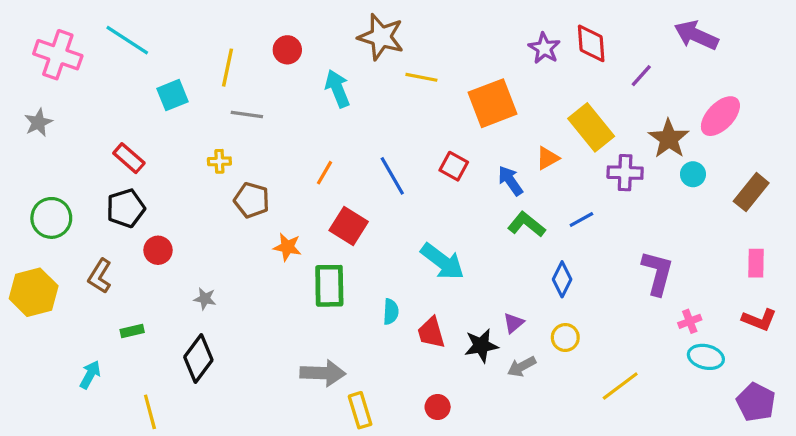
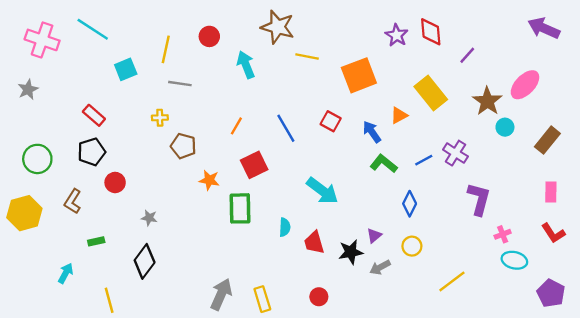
purple arrow: (696, 35) -> (544, 28), moved
purple cross: (625, 173) -> (455, 153), moved, turned 30
red square: (349, 226) -> (254, 165), turned 32
red L-shape: (759, 320) -> (553, 233), turned 35
gray arrow: (323, 373) -> (221, 294), moved, turned -68

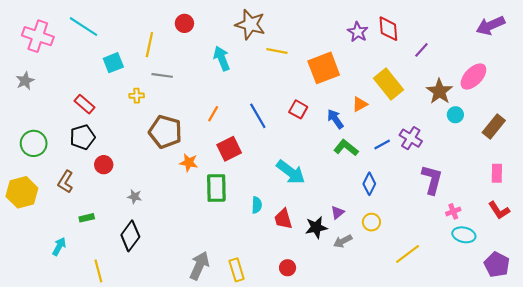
purple arrow: (544, 28) -> (490, 25), turned -48
red circle: (209, 36) -> (184, 23), moved
yellow cross: (160, 118) -> (137, 96), moved
brown pentagon: (183, 146) -> (165, 132), size x1.4

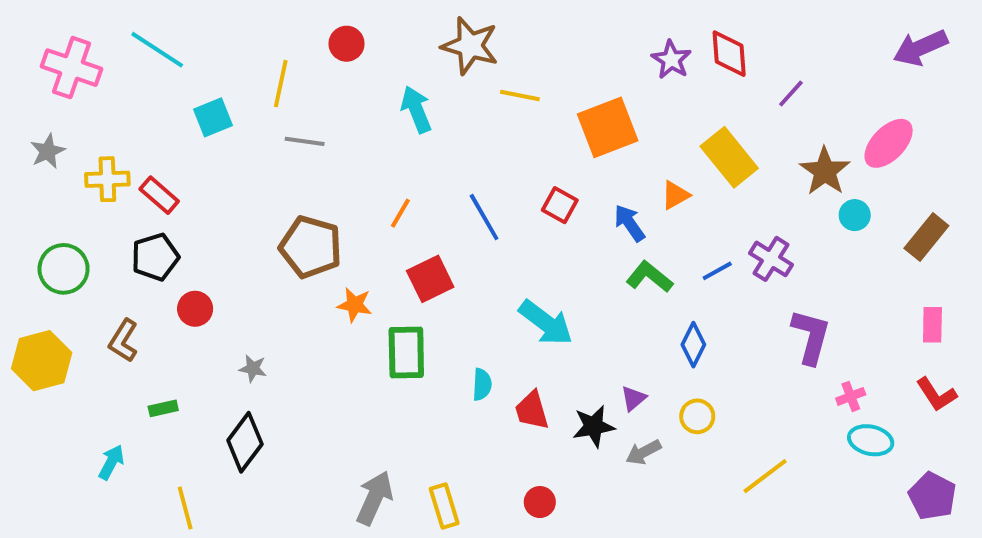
yellow cross: (137, 96) -> (107, 179), moved, size x1.5

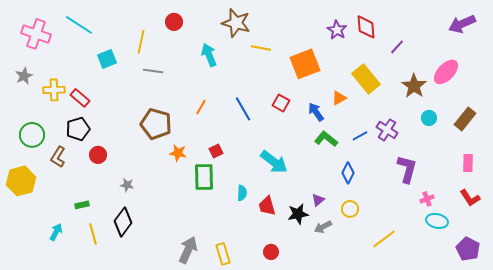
cyan circle: (855, 215) -> (429, 118), moved
red square: (430, 279) -> (216, 151), moved, size x0.6
brown L-shape: (123, 341) -> (58, 157), moved
yellow line: (185, 508) -> (93, 234), moved

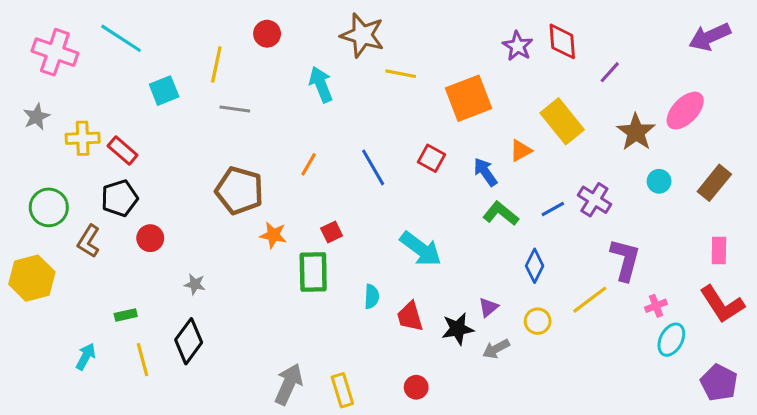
red L-shape: (470, 198) -> (722, 304), size x1.4
cyan ellipse: (437, 221) -> (671, 340), turned -75
yellow line: (384, 239) -> (590, 300), moved

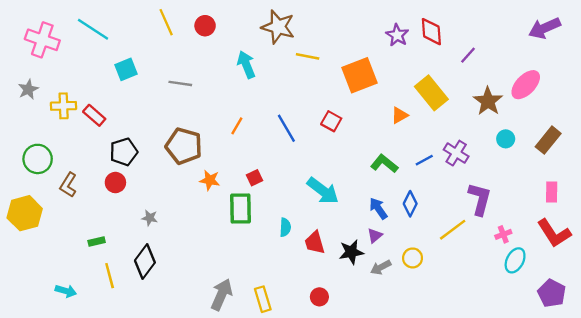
yellow line: (216, 64) -> (166, 22), moved, turned -36
blue arrow: (485, 172) -> (378, 208), moved
black pentagon: (119, 198) -> (124, 152), moved
yellow circle: (538, 321) -> (413, 258), moved
cyan arrow: (86, 357) -> (66, 291), moved, turned 78

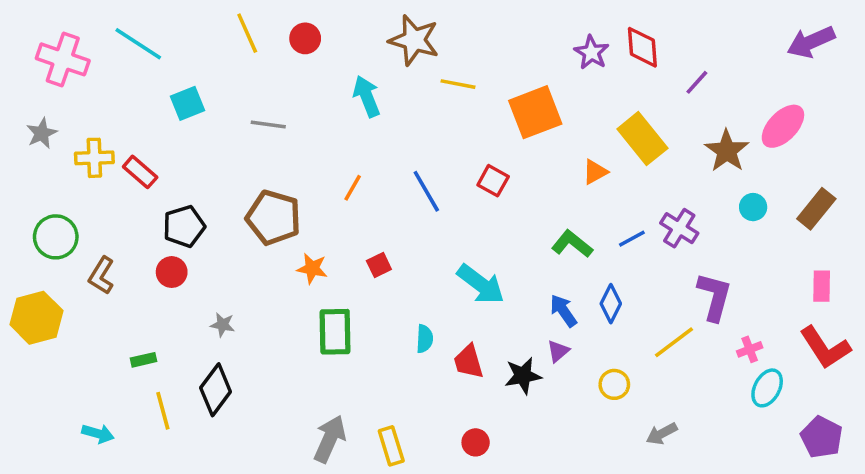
green rectangle: (240, 208) -> (335, 332), moved
gray arrow: (381, 267) -> (662, 434), moved

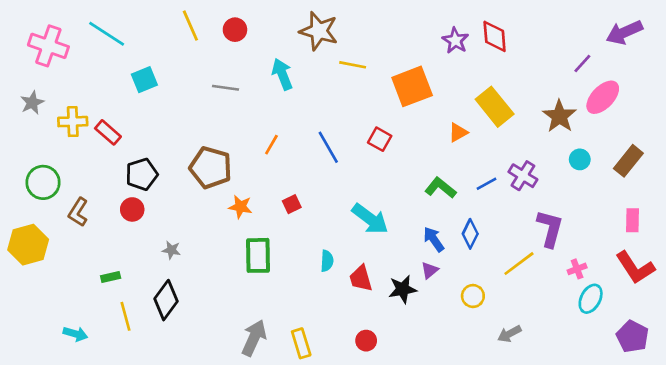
purple line: (697, 82) -> (582, 63), moved
gray line: (268, 124) -> (226, 88), moved

